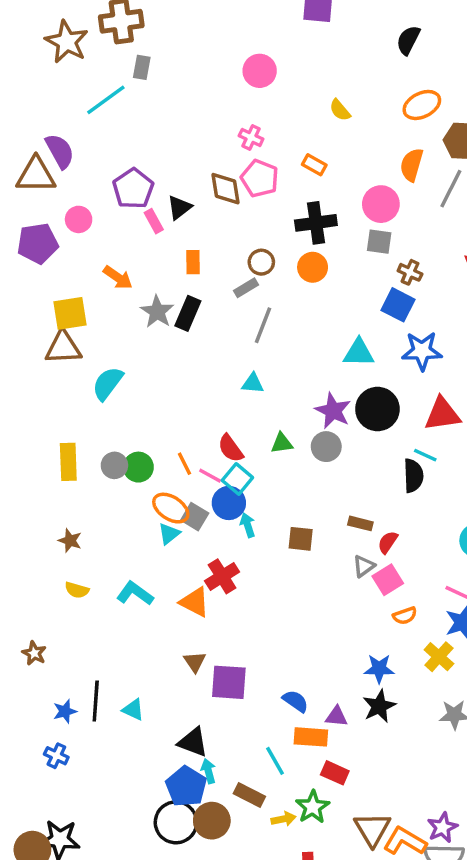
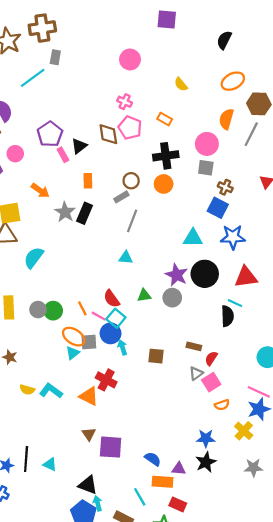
gray square: (195, 517) -> (89, 342), turned -35
red cross: (222, 576) -> (106, 380), turned -30
yellow semicircle: (77, 590) -> (27, 390), moved

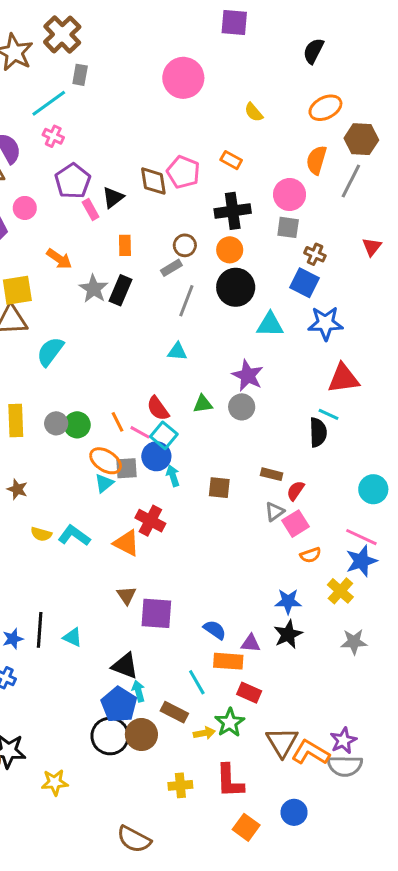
brown cross: (42, 28) -> (62, 34), turned -36
pink circle: (130, 59) -> (183, 78), size x1.4
pink cross: (125, 102) -> (53, 136), moved
black circle: (205, 274) -> (236, 287), moved

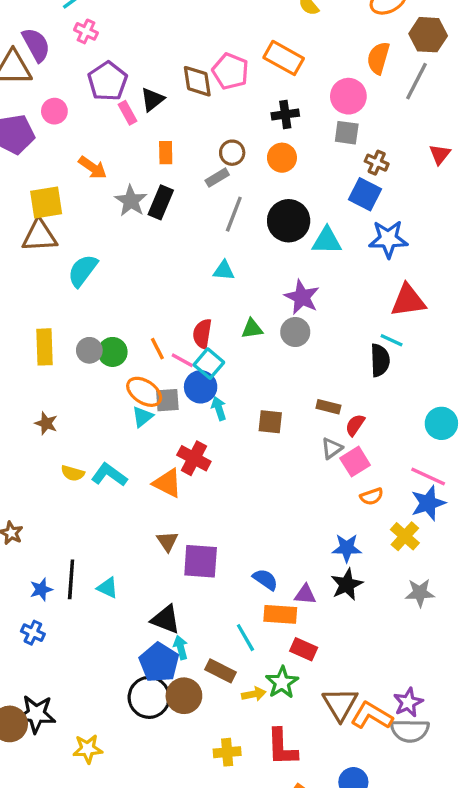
orange rectangle: (231, 160) -> (284, 58), size x1.6
black cross: (233, 211) -> (285, 114), size x0.7
black circle: (236, 287) -> (289, 221), moved
red semicircle: (158, 408) -> (202, 334), turned 45

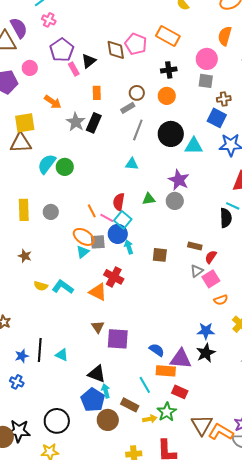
brown cross: (377, 163) -> (224, 99), turned -32
green circle: (113, 352) -> (65, 167), moved
purple triangle: (305, 594) -> (181, 359), size x1.6
black circle: (149, 697) -> (57, 421), moved

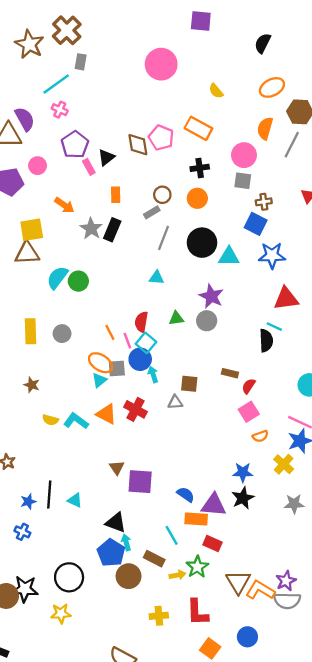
pink line: (107, 218) -> (127, 341), turned 40
gray triangle: (197, 271) -> (175, 402), moved, turned 32
orange triangle: (98, 292) -> (106, 414), moved

